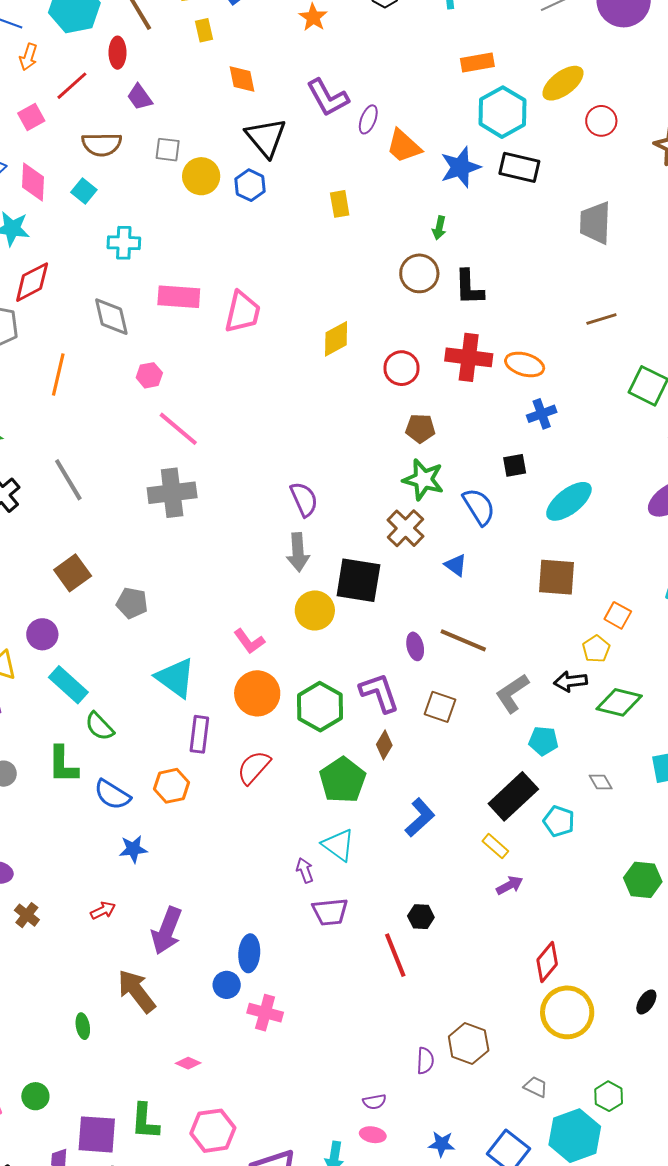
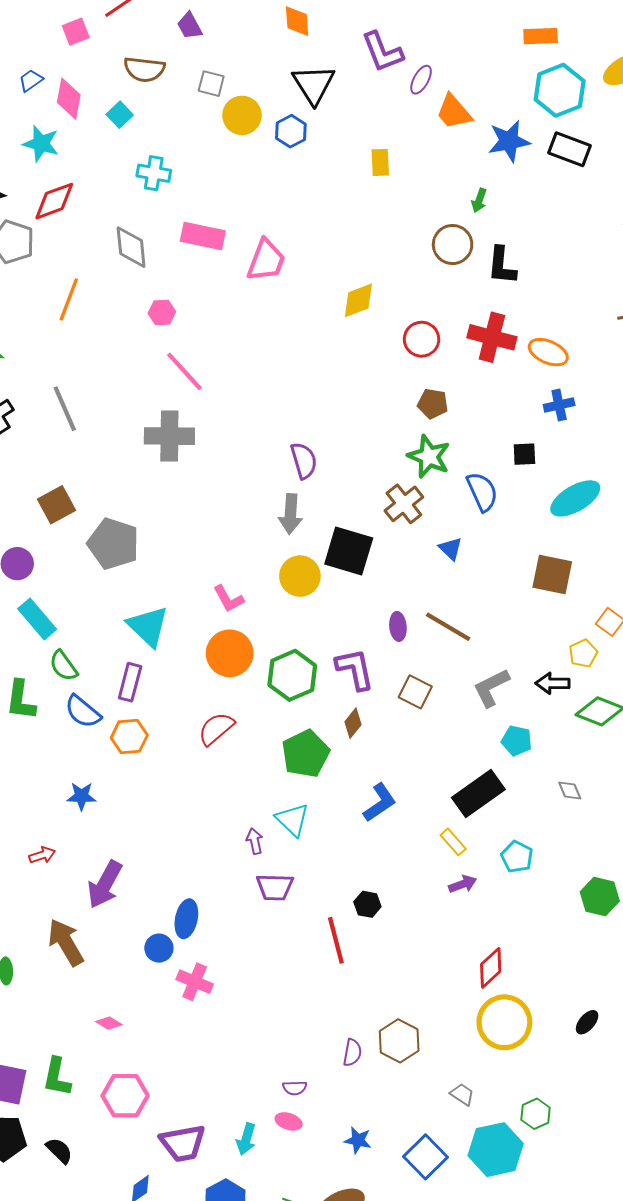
gray pentagon: (132, 603) -> (113, 544), size x1.6
purple rectangle: (199, 734) -> (130, 682), moved
blue semicircle: (112, 795) -> (83, 712), moved
cyan pentagon: (559, 821) -> (517, 857), moved

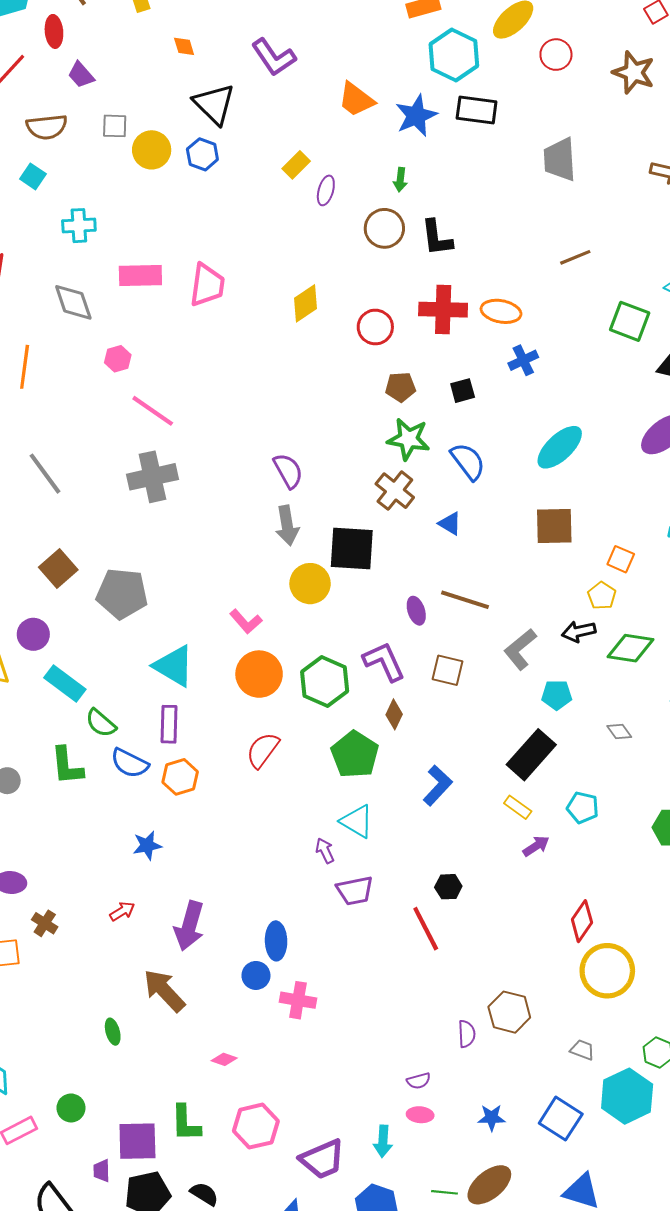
orange diamond: (297, 21) -> (184, 46), size x0.7
purple ellipse: (421, 80) -> (326, 190), moved
yellow rectangle: (380, 162) -> (296, 165), turned 60
black square: (524, 454) -> (463, 391), moved

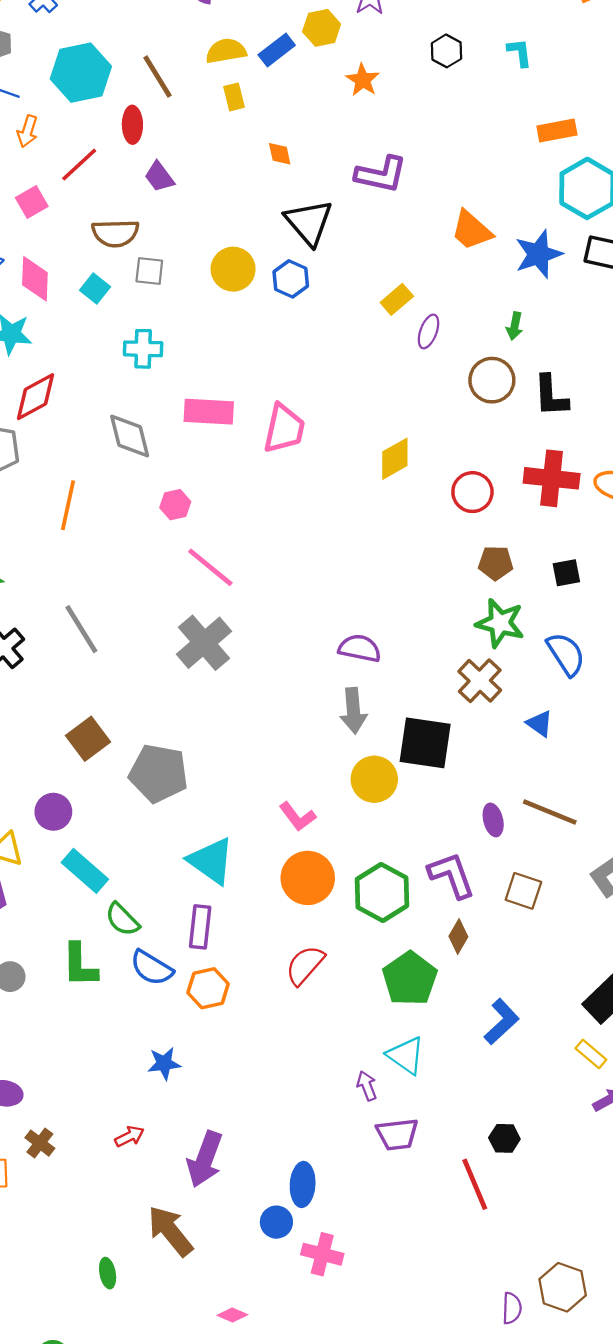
purple L-shape: (274, 57) -> (381, 174), turned -48
gray square: (115, 126) -> (149, 271), moved
purple semicircle: (288, 471) -> (360, 648), turned -54
gray cross: (152, 477) -> (204, 643), turned -33

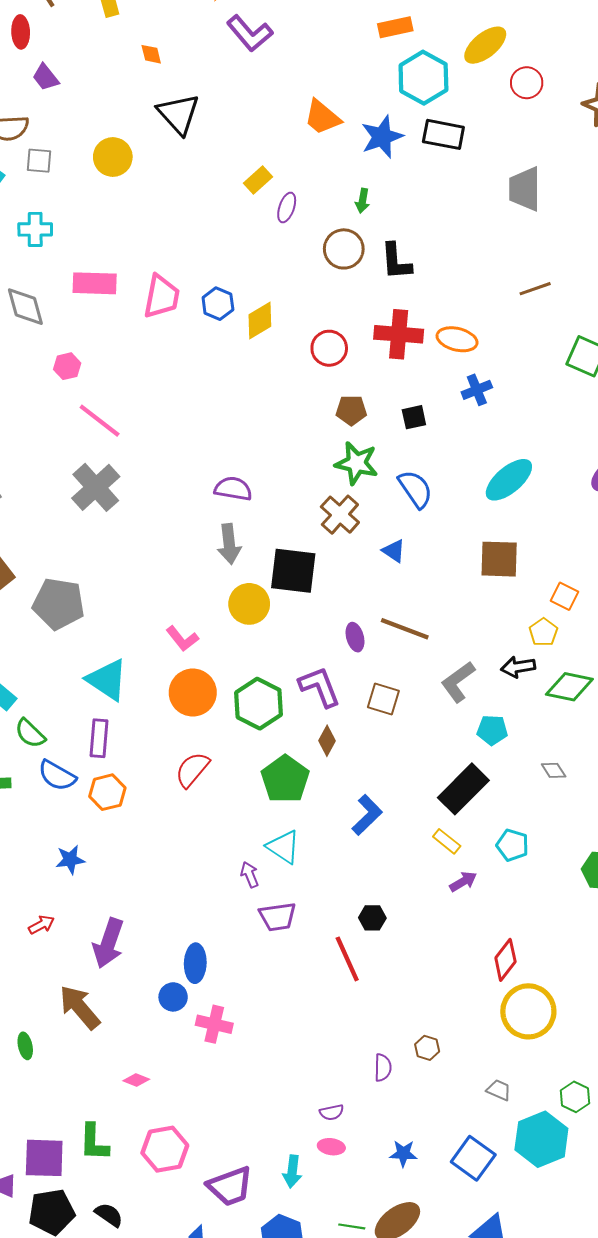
purple L-shape: (381, 174) -> (250, 33), moved, turned 39
blue hexagon: (291, 279) -> (218, 304), moved
brown hexagon: (563, 1287) -> (427, 1048), size x0.6

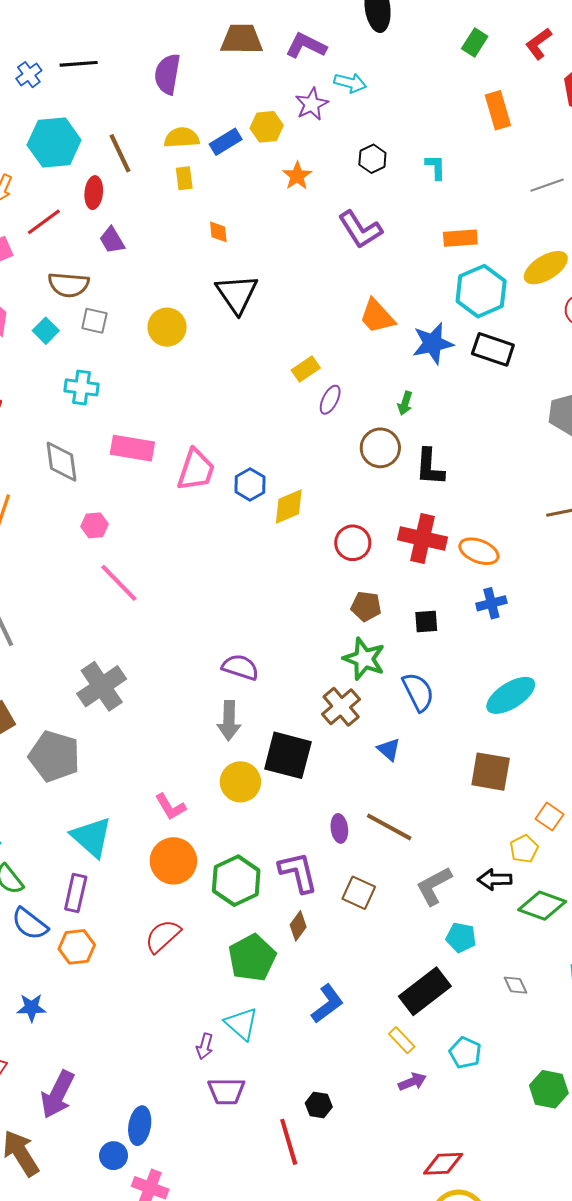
purple L-shape: (250, 33) -> (360, 230), moved
gray cross: (96, 487) -> (102, 686), moved
purple arrow: (250, 875) -> (205, 1046), turned -150
red diamond: (505, 960) -> (443, 1164), turned 42

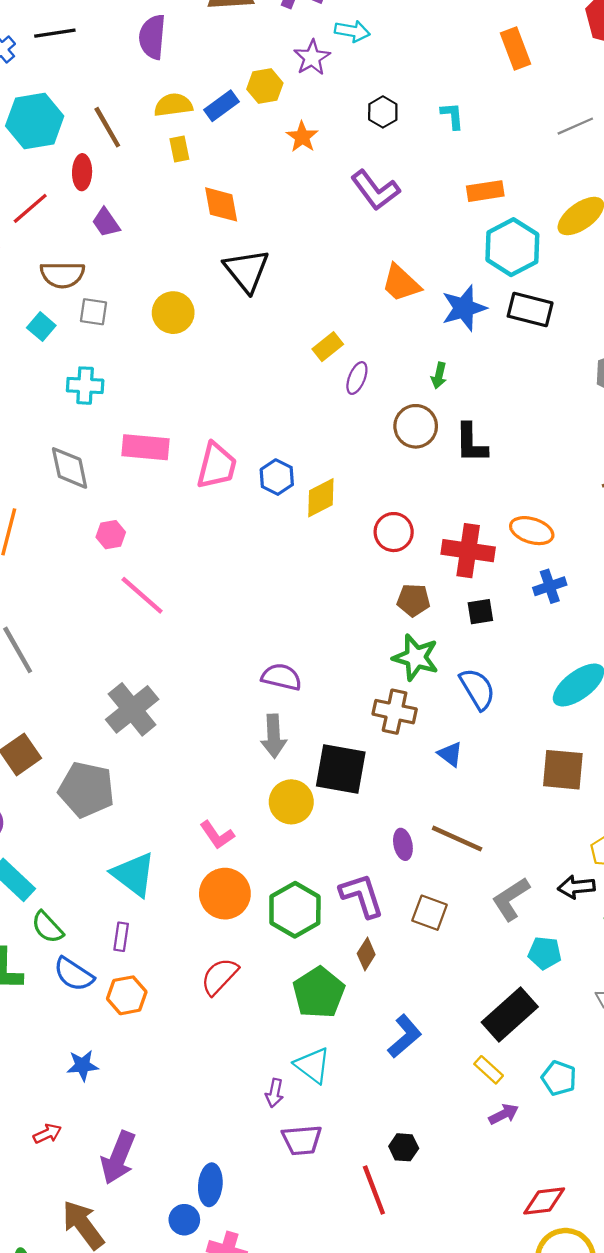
orange diamond: (218, 232) -> (221, 204), size x1.6
red cross: (423, 538) -> (468, 551), moved
brown cross: (341, 707) -> (395, 712), turned -33
purple rectangle: (76, 893) -> (121, 937), size x0.7

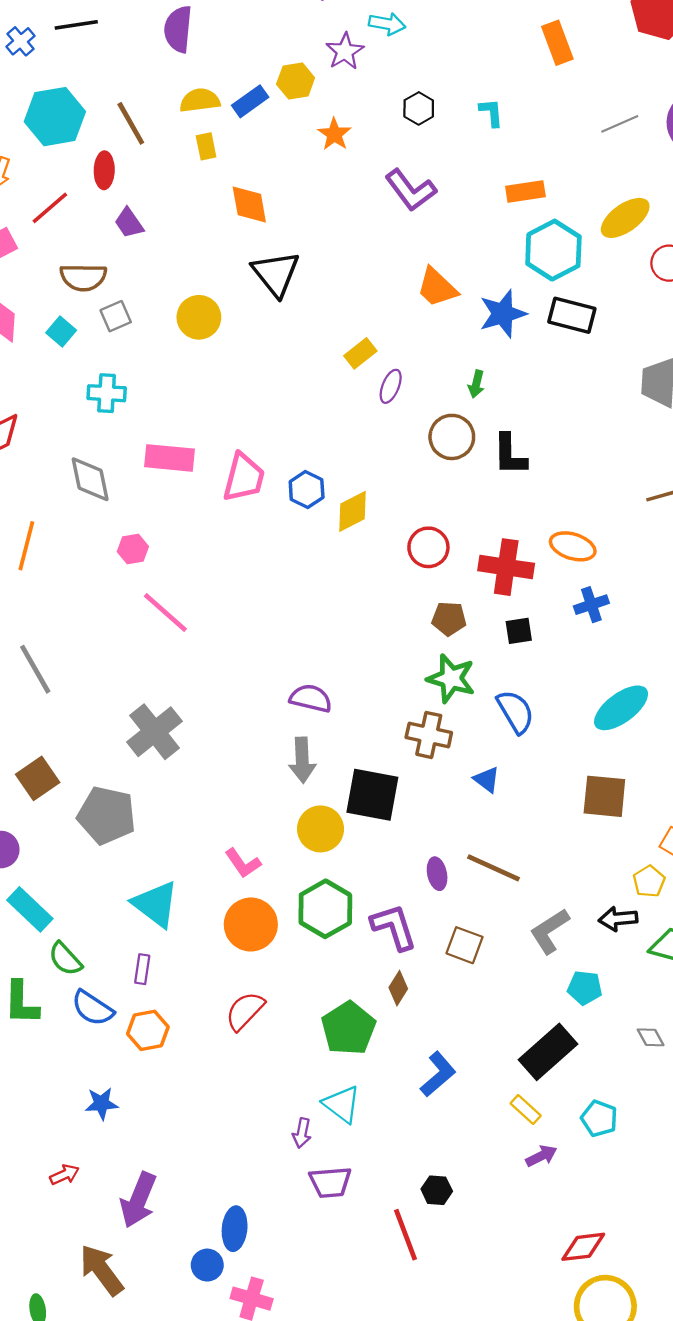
gray square: (94, 312) -> (116, 316), turned -32
green hexagon: (295, 910) -> (325, 909), moved

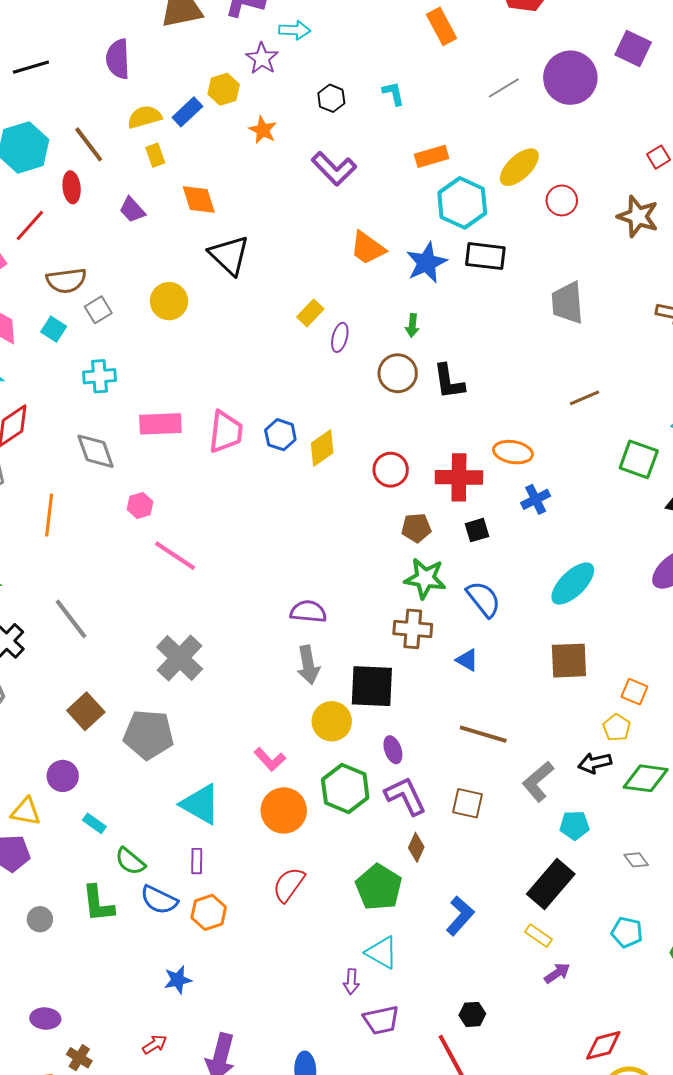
purple trapezoid: (129, 223) -> (132, 210), moved
purple ellipse: (437, 874) -> (393, 750), moved
cyan rectangle: (30, 909) -> (94, 823), size x0.6
cyan pentagon: (599, 1118) -> (627, 932), moved

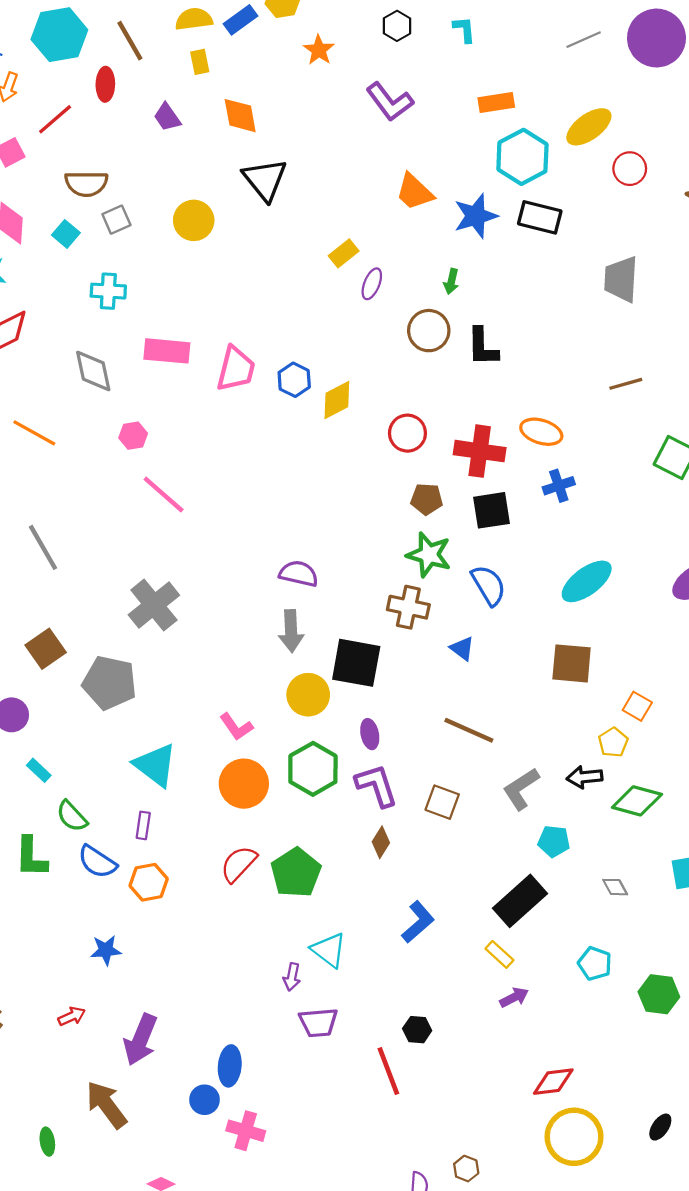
orange line: (49, 515) -> (34, 433), turned -75
black square: (477, 530) -> (491, 510), size x1.5
green pentagon: (379, 887) -> (296, 873), moved

